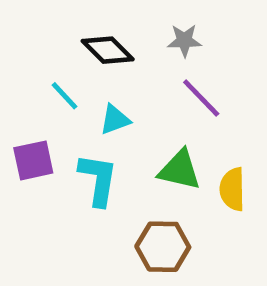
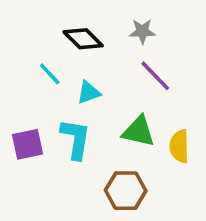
purple square: (33, 160) -> (28, 144), moved

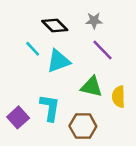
cyan triangle: (89, 92) -> (58, 61), size x1.5
cyan L-shape: (76, 139) -> (50, 108), moved
purple square: (28, 144) -> (18, 117), moved, turned -30

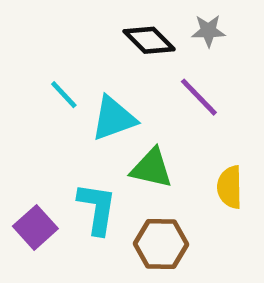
gray star: (94, 21) -> (208, 31), moved
black diamond: (55, 26) -> (149, 40), moved
green triangle: (92, 87) -> (151, 168), moved

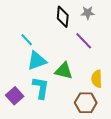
black diamond: (149, 40) -> (63, 17), turned 50
cyan triangle: (114, 118) -> (37, 61), moved
brown hexagon: (161, 244) -> (86, 103), moved

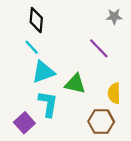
gray star: (88, 13) -> (114, 17), moved
black diamond: (63, 17) -> (36, 20), moved
purple square: (15, 96) -> (24, 123), moved

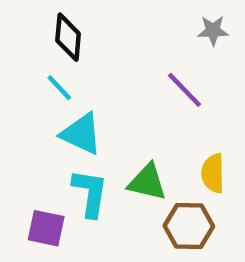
cyan triangle: (43, 72) -> (81, 134), turned 45
green triangle: (75, 84) -> (147, 182), moved
purple square: (24, 123) -> (46, 228), turned -36

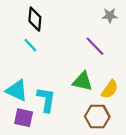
cyan triangle: (81, 134) -> (17, 90), moved
yellow semicircle: (213, 173) -> (110, 89), turned -144
green triangle: (147, 182) -> (83, 81), moved

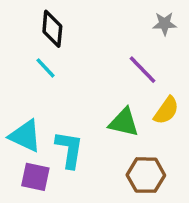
yellow semicircle: (110, 89) -> (166, 110), moved

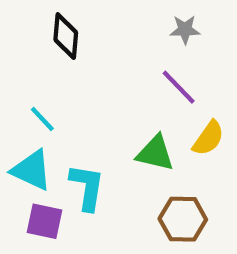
gray star: (165, 24) -> (185, 30), moved
cyan line: (46, 68) -> (42, 119), moved

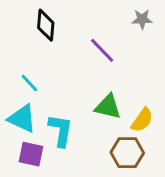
gray star: (185, 30) -> (142, 19), moved
purple line: (179, 87) -> (102, 50), moved
yellow semicircle: (208, 138) -> (142, 120), moved

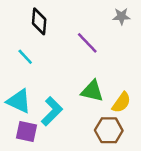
cyan line: (29, 83) -> (25, 57), moved
cyan L-shape: (61, 130) -> (52, 111), turned 36

